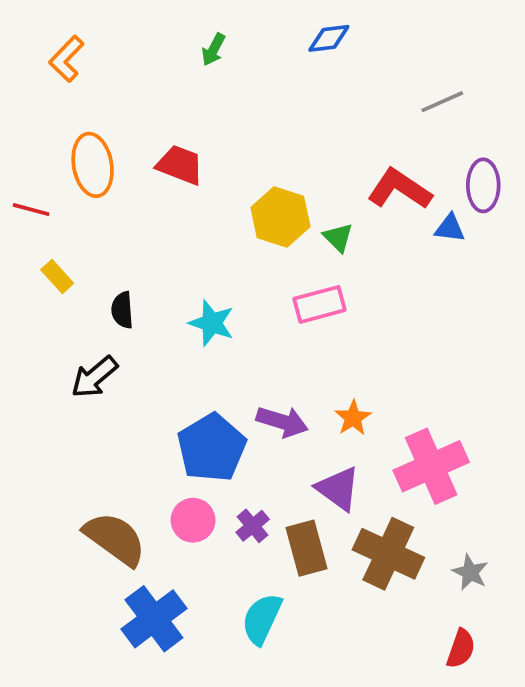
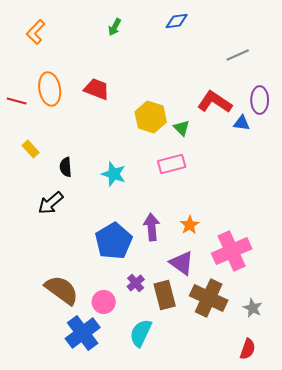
red line: (31, 210) -> (17, 101), moved
purple arrow: (282, 422) -> (152, 227), turned -112
pink circle: (193, 520) -> (104, 302), moved

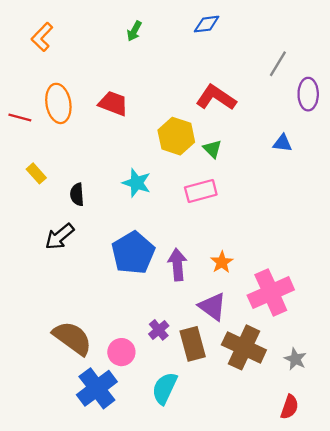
gray line: (238, 55) -> (278, 64), turned -35
purple ellipse: (260, 100) -> (308, 94), moved
red L-shape: (215, 102) -> (216, 98), moved
cyan star: (114, 174) -> (137, 183), moved
blue pentagon: (114, 241) -> (133, 253), moved

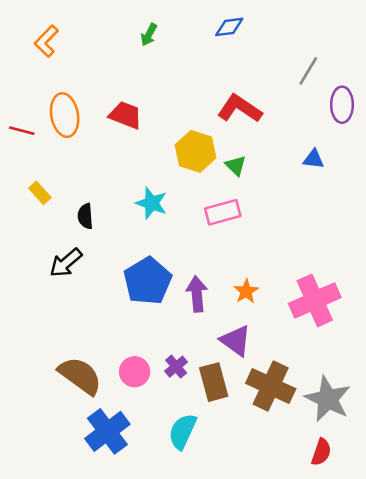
pink cross: (271, 293) -> (315, 300), moved
pink circle: (121, 352) -> (135, 372), moved
gray star: (295, 359) -> (328, 399), size x1.8

